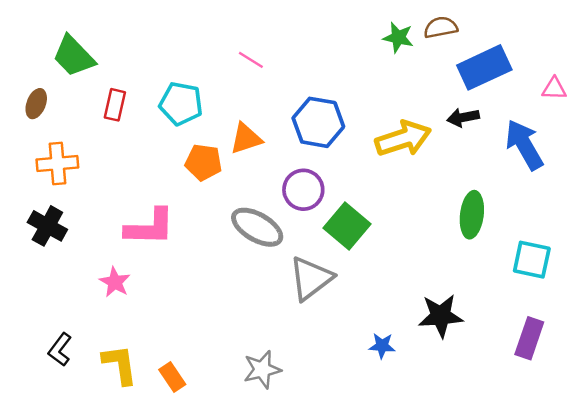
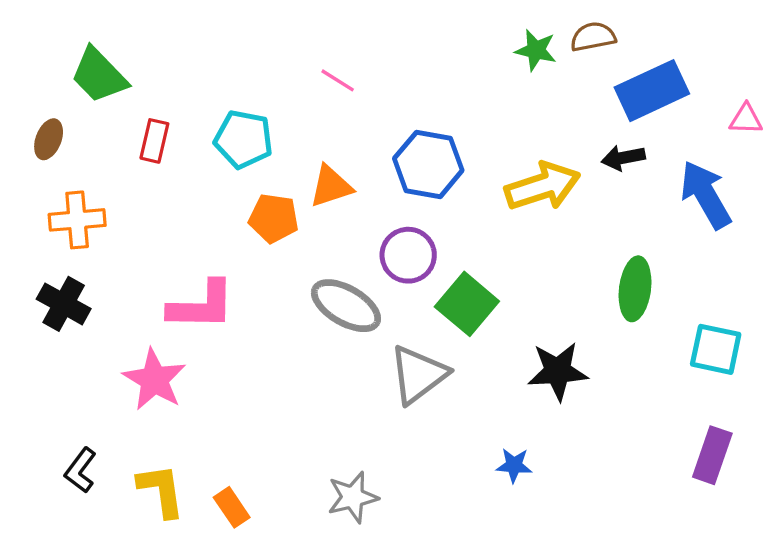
pink star: (115, 282) -> (154, 380), size x1.5
black star: (441, 316) -> (558, 371), moved

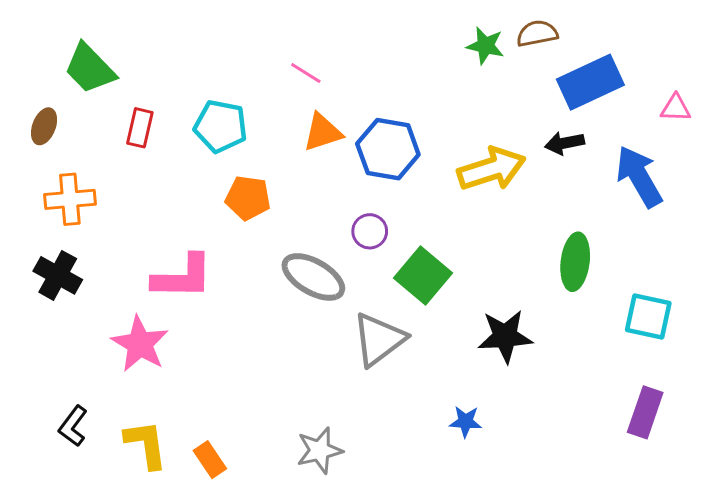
orange triangle: (331, 186) -> (323, 132), moved
purple circle: (408, 255) -> (370, 231), size x0.7

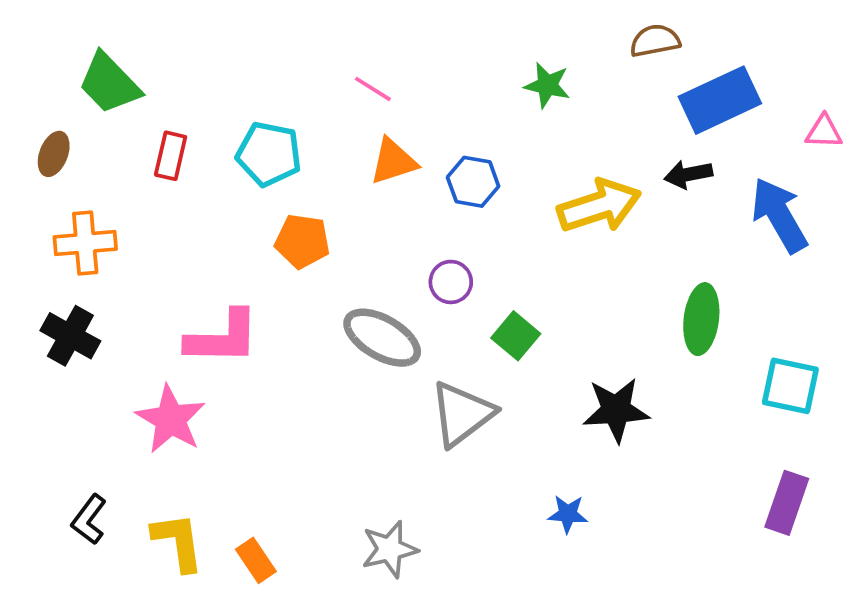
green star: (485, 46) -> (547, 85), moved
blue hexagon: (388, 149) -> (473, 182), size x0.7
green square: (423, 275) -> (516, 336), size x0.7

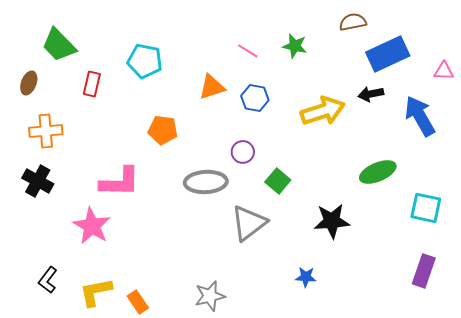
pink line: (373, 89) -> (248, 51), moved
cyan pentagon: (269, 154) -> (145, 61), moved
green ellipse: (701, 319) -> (378, 172), turned 60
gray ellipse: (382, 338) -> (206, 182), turned -33
yellow L-shape: (178, 542) -> (96, 292), turned -93

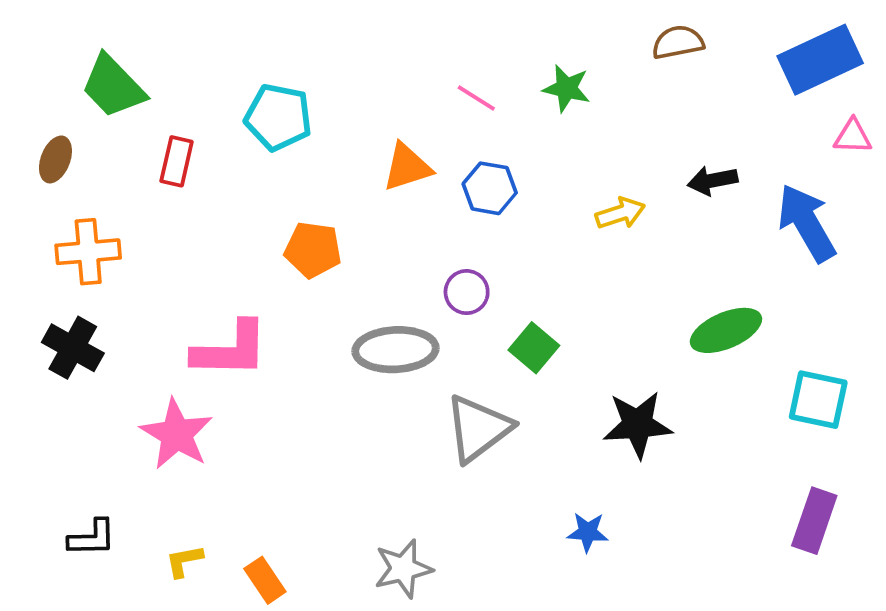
blue rectangle: (388, 54) -> (820, 60), moved
yellow arrow: (323, 111) -> (620, 213), size x0.6
black L-shape: (48, 280) -> (92, 538), turned -128
yellow L-shape: (96, 292) -> (184, 561), size x0.6

